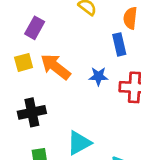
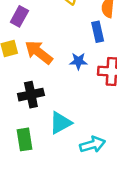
black cross: (32, 112) -> (31, 95), moved

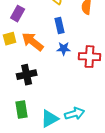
blue rectangle: (98, 32) -> (60, 26), moved
cyan triangle: (60, 123) -> (50, 119), moved

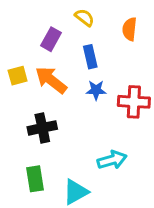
purple rectangle: (18, 14) -> (51, 39), moved
cyan arrow: (75, 114) -> (112, 160), moved

